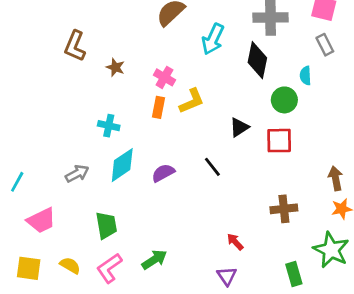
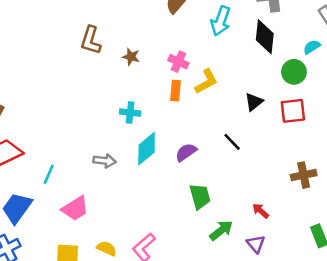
cyan semicircle: (306, 76) -> (312, 47), turned 66
gray arrow: (77, 174) -> (105, 161), turned 40
green trapezoid: (106, 225) -> (200, 196), moved
green arrow: (154, 260) -> (221, 230), moved

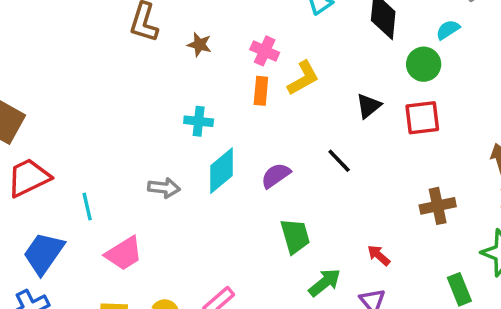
cyan line: (49, 174) -> (87, 207), turned -36

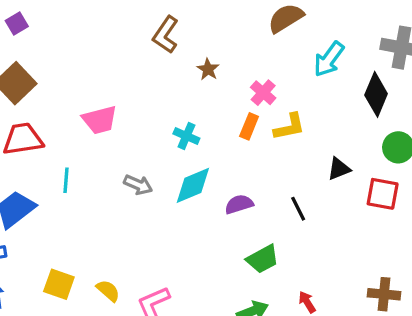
brown cross: (438, 206) -> (384, 294), moved
green trapezoid: (295, 236) -> (263, 259), moved, turned 60
pink trapezoid: (124, 254) -> (100, 120), moved

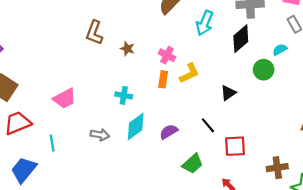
black diamond: (376, 94) -> (241, 39), turned 40
red square: (383, 194) -> (235, 146), moved

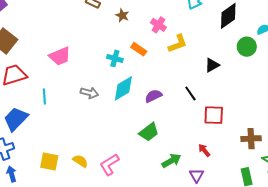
orange rectangle: (163, 79) -> (139, 49), moved, turned -70
green trapezoid: (193, 164) -> (149, 132), moved

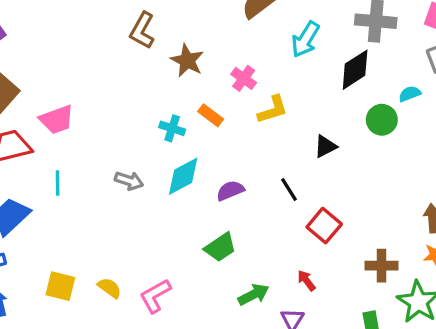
brown star: (122, 15) -> (187, 61), size x1.5
pink trapezoid: (60, 56) -> (57, 119), moved
red square: (214, 115) -> (324, 226), turned 35

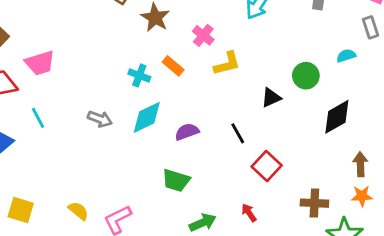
black diamond: (355, 70) -> (337, 117), moved
green circle: (382, 120) -> (306, 76), moved
cyan line: (58, 183) -> (38, 118), turned -30
green trapezoid: (220, 247) -> (176, 180), turned 48
yellow square: (60, 286) -> (21, 210), moved

